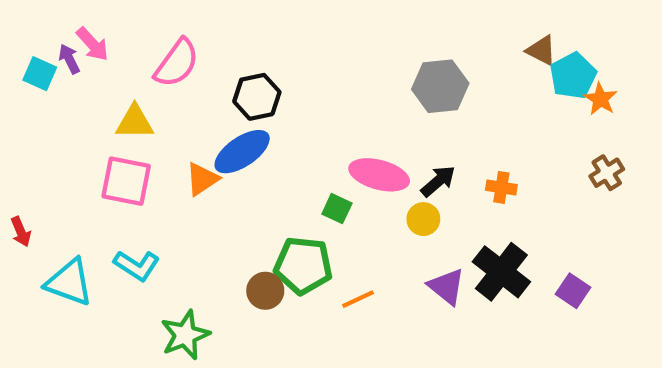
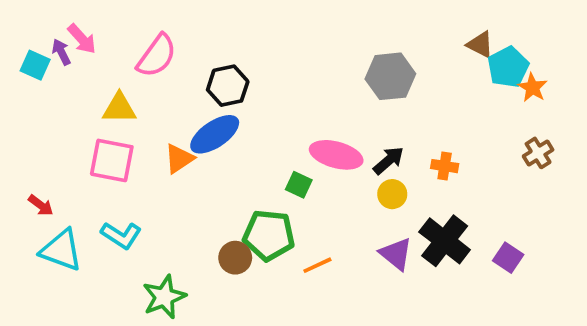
yellow circle: (423, 219) -> (392, 194), moved
red arrow: (21, 232) -> (41, 205), moved, turned -30

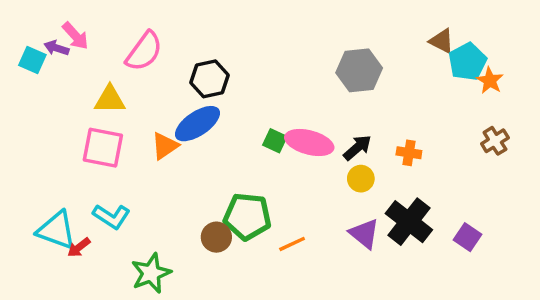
purple arrow: (61, 52) -> (56, 48), turned -45
green square: (299, 185) -> (275, 141), moved
red arrow: (41, 205) -> (79, 247), moved, turned 105

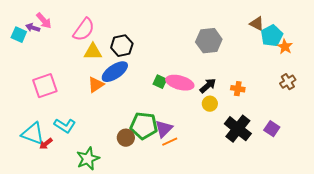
yellow triangle: (110, 100) -> (93, 52), moved
pink square: (103, 148) -> (45, 86), moved, turned -30
purple triangle: (364, 234) -> (164, 129), moved, turned 36
purple square: (467, 237) -> (272, 129), moved

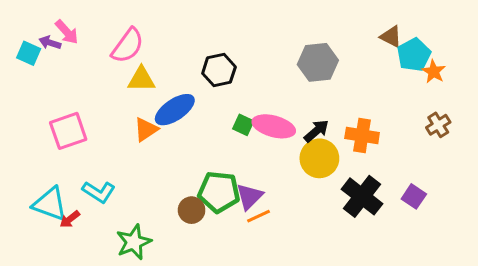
black hexagon: (122, 46) -> (219, 70), moved
orange cross: (238, 89) -> (362, 135), size x1.5
yellow circle: (210, 104) -> (319, 158), size x1.6

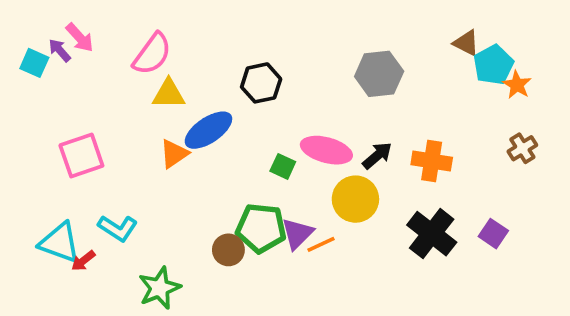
purple arrow: (50, 43) -> (60, 50), turned 30
green square: (243, 125) -> (283, 166), moved
yellow circle: (319, 158) -> (355, 199), moved
orange line: (259, 216) -> (321, 244), moved

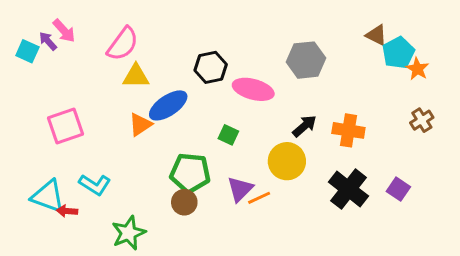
pink ellipse: (326, 150) -> (253, 89), moved
green pentagon: (261, 228) -> (190, 173), moved
red arrow: (83, 261) -> (67, 211), turned 42

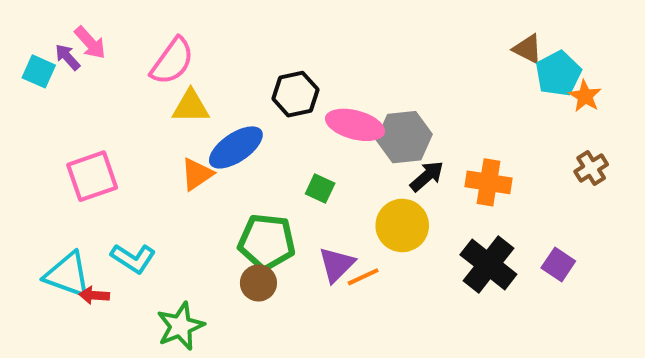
gray hexagon: (306, 60) -> (404, 137), moved

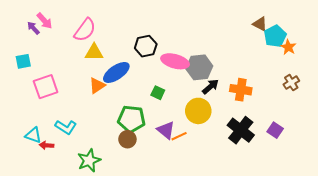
cyan square: (39, 71) -> (23, 61), moved, turned -35
purple triangle: (337, 265) -> (166, 130), turned -36
cyan triangle: (67, 275) -> (33, 135), size x0.7

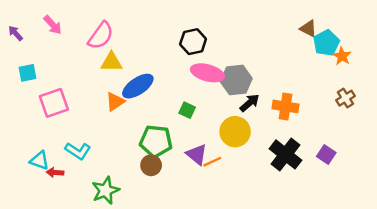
purple arrow: (33, 28) -> (15, 33), moved
black hexagon: (146, 46) -> (193, 42), moved

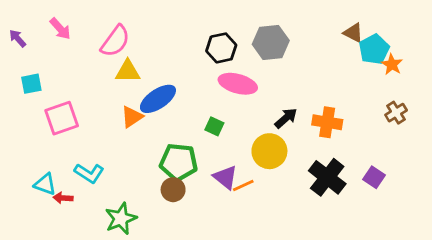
gray hexagon: (236, 80) -> (271, 42), moved

